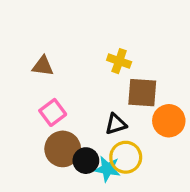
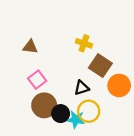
brown square: (142, 93) -> (100, 66), turned 30

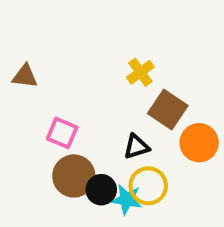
yellow cross: (84, 43) -> (140, 72), turned 35
brown triangle: (30, 47) -> (25, 76), moved
pink square: (37, 80) -> (62, 133), turned -30

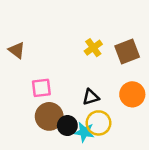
brown triangle: (25, 76) -> (17, 50), turned 30
brown square: (168, 109) -> (127, 52), moved, turned 35
pink square: (62, 133) -> (41, 88), turned -30

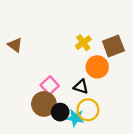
pink square: (41, 88) -> (50, 85), moved, turned -36
orange circle: (132, 94) -> (97, 67), moved
black triangle: (91, 97) -> (81, 87), turned 35

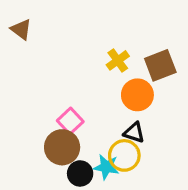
brown triangle: (15, 45) -> (21, 29), moved
black triangle: (81, 87) -> (134, 133), moved
black circle: (60, 112) -> (80, 173), moved

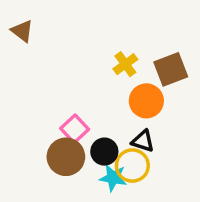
black circle: (80, 173) -> (104, 152), moved

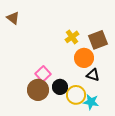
black triangle: (143, 141) -> (93, 75), moved
cyan star: (113, 178) -> (91, 102), moved

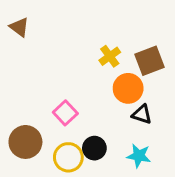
black circle: (60, 87) -> (94, 148), moved
brown circle: (38, 90) -> (25, 142), moved
yellow circle: (76, 95) -> (68, 157), moved

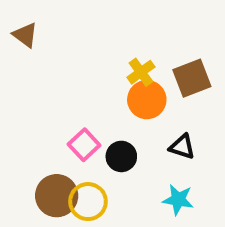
orange circle: (128, 88) -> (147, 100), moved
brown circle: (25, 142) -> (57, 196), moved
black circle: (94, 148) -> (121, 156), moved

